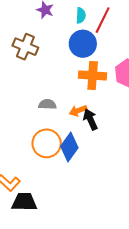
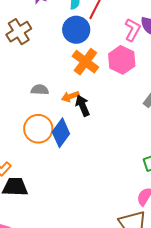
brown cross: (25, 47) -> (19, 32), turned 35
orange cross: (93, 75) -> (85, 62), turned 32

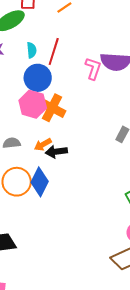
pink hexagon: (122, 60) -> (33, 104), moved
black arrow: (82, 106) -> (56, 152), turned -65

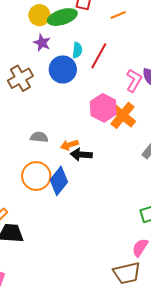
blue circle: (38, 78) -> (63, 69), moved
pink hexagon: (33, 104) -> (103, 108), moved
orange cross: (52, 108) -> (123, 115), moved

